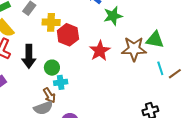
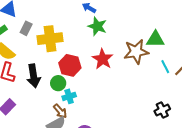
green star: (113, 16) -> (97, 26), moved, turned -30
yellow cross: (51, 22) -> (50, 39), size x1.4
red hexagon: (68, 35) -> (70, 65), moved

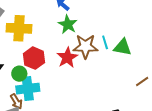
brown star: (136, 52) -> (85, 46), moved
cyan line: (165, 67) -> (105, 42), moved
cyan cross: (69, 96) -> (28, 89), size x1.6

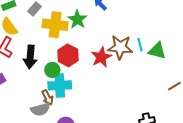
green star: (68, 24) -> (77, 19), moved

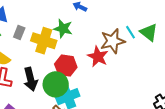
yellow cross: (55, 25) -> (44, 41), turned 30
green triangle: (157, 51) -> (149, 32), turned 42
green circle: (52, 70) -> (56, 84), size x1.6

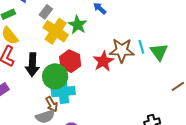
gray rectangle: (19, 32) -> (46, 12), moved

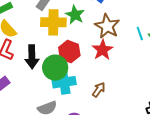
yellow cross: (56, 31) -> (53, 22), turned -30
brown star: (122, 50) -> (107, 26), moved, turned 30
brown arrow: (52, 104) -> (99, 90), moved, turned -112

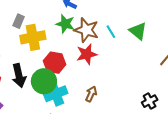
green star: (75, 15) -> (65, 24), moved
cyan line: (140, 34) -> (111, 32), moved
red star: (103, 50) -> (87, 54), turned 30

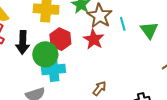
red star: (87, 54) -> (94, 39), turned 30
brown arrow: (91, 94) -> (100, 88), moved

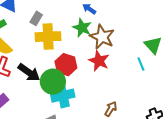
cyan line: (123, 24) -> (141, 64), moved
black arrow: (23, 42) -> (29, 72), turned -50

